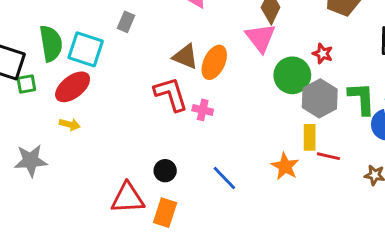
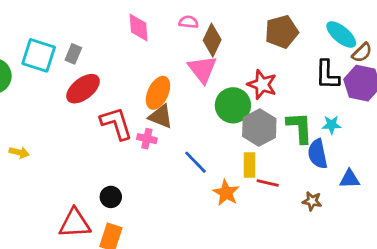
cyan square: (86, 49) -> (39, 55), moved
red star: (323, 54) -> (262, 84), size x1.5
brown triangle: (185, 57) -> (161, 116), moved
red ellipse: (73, 87) -> (83, 89), moved
blue line: (224, 178) -> (195, 162), moved

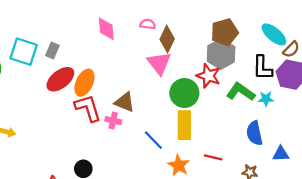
orange ellipse: (158, 93) -> (84, 83), moved
cyan star: (332, 125) -> (266, 99), moved
gray hexagon: (259, 128) -> (221, 54), moved
green L-shape: (300, 128) -> (241, 92), moved, turned -52
yellow rectangle: (250, 165) -> (184, 125), moved, size x1.4

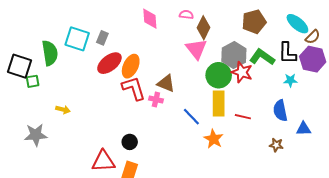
gray hexagon: (221, 54) -> (234, 55), moved
red star: (208, 76) -> (242, 72), moved
green L-shape: (241, 92) -> (262, 57), moved
red line: (213, 157) -> (243, 117), moved

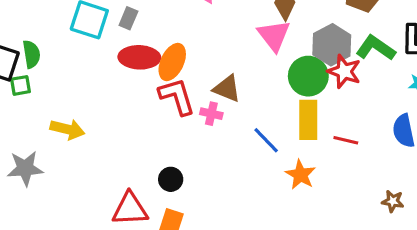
green semicircle: (50, 53) -> (31, 54), moved, size x0.7
red ellipse: (109, 63) -> (139, 57), turned 40
yellow arrow: (63, 110) -> (67, 129), size x1.5
brown star: (276, 145) -> (393, 201), moved

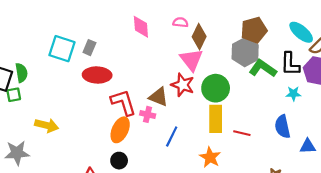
gray hexagon: (332, 45) -> (245, 52), moved
orange ellipse: (172, 62) -> (120, 130), moved
red star: (344, 71) -> (183, 85), moved
blue line: (266, 140) -> (172, 136), moved, turned 70

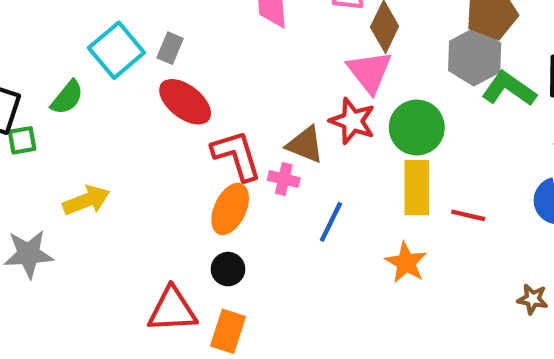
cyan square: (62, 49) -> (116, 50), turned 32
green semicircle: (21, 73) -> (67, 97), moved, turned 48
red ellipse: (97, 75) -> (185, 102), turned 36
yellow arrow: (47, 125) -> (86, 200), turned -35

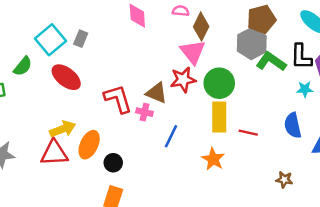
red ellipse: (185, 102) -> (66, 77), moved
red star: (352, 121) -> (183, 80), turned -30
yellow arrow: (86, 200) -> (63, 129), moved
orange ellipse: (230, 209) -> (89, 145), moved
red triangle: (172, 310) -> (54, 153), moved

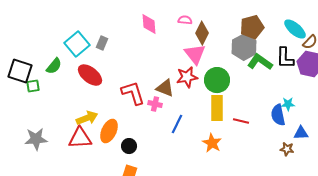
cyan star: (305, 89) -> (288, 104), moved
brown star: (284, 180) -> (287, 149), moved

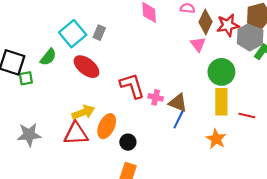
pink triangle: (195, 54) -> (198, 44), size x0.7
red star: (187, 77) -> (228, 25), moved
brown triangle: (165, 88) -> (178, 103), moved

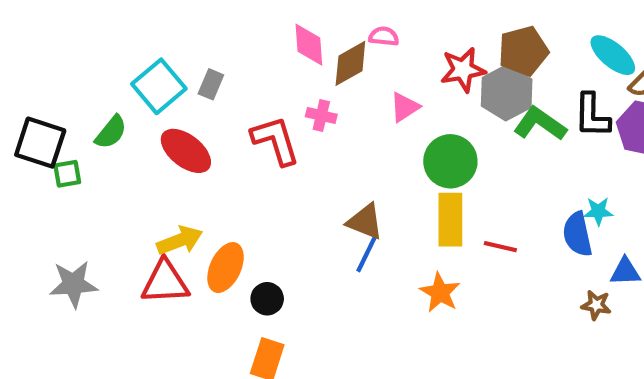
brown diamond: (205, 22) -> (350, 63), moved, turned 35
pink triangle: (198, 44) -> (405, 107), turned 35
red L-shape: (132, 86) -> (275, 140), moved
pink cross: (156, 97) -> (321, 115), moved

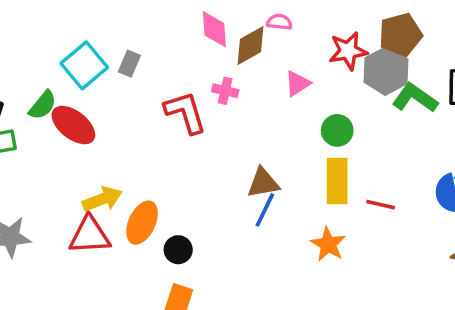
red ellipse: (186, 151) -> (73, 125), moved
green circle: (450, 161) -> (337, 130), size x0.7
brown triangle: (365, 222) -> (263, 183), turned -32

